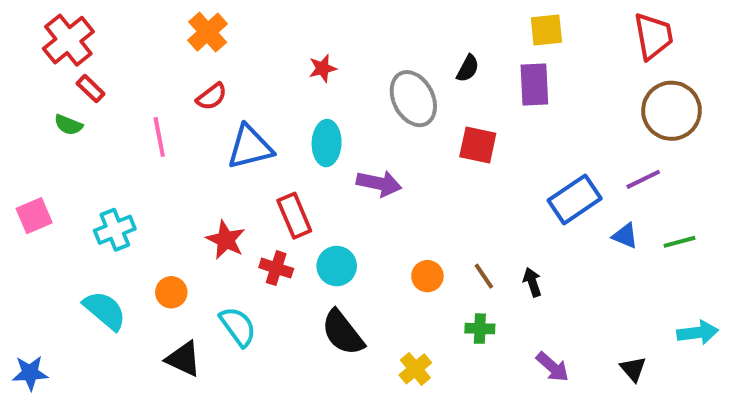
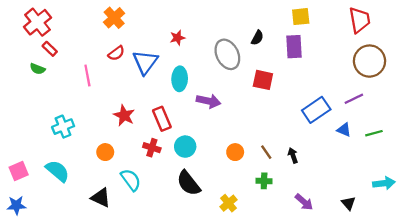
blue triangle: (250, 147) -> (145, 62), moved, turned -40
pink square: (34, 216) -> (19, 171), moved
red star: (226, 240) -> (124, 115), moved
orange circle: (171, 292) -> (105, 152), moved

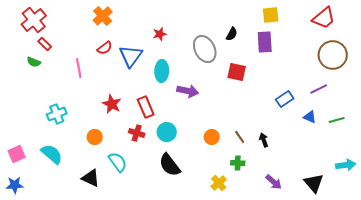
red trapezoid: (360, 20) -> (324, 18), turned 60
blue rectangle: (316, 110) -> (285, 99), size x0.7
yellow cross: (228, 203) -> (219, 183), moved
black triangle: (348, 203) -> (314, 183), size x1.5

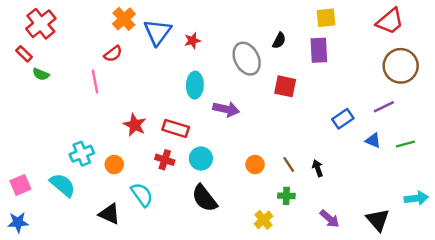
red rectangle: (45, 44) -> (24, 54), moved
red semicircle: (105, 48) -> (113, 54), moved
blue triangle: (131, 56) -> (158, 32), moved
red rectangle: (146, 107) -> (176, 128), turned -50
cyan cross: (57, 114) -> (82, 154), moved

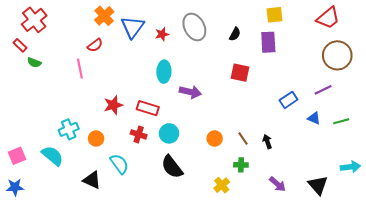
gray ellipse: (247, 59) -> (194, 27), moved
red star: (135, 125) -> (113, 105), turned 30

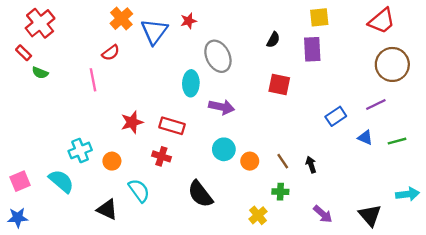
gray ellipse: (194, 27) -> (218, 56), moved
red star: (162, 34) -> (188, 21), moved
cyan circle: (169, 133) -> (224, 149), moved

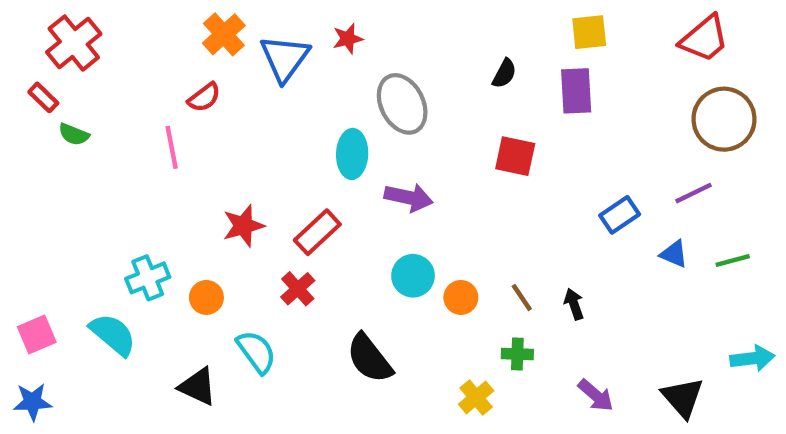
red rectangle: (172, 126) -> (317, 232), turned -60
red cross: (161, 156) -> (298, 289), turned 30

